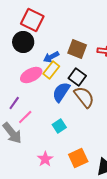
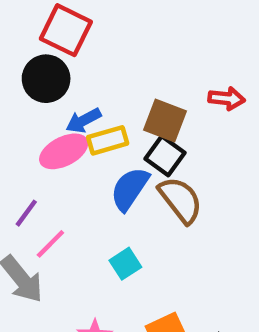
brown square: (77, 49) -> (165, 121), moved
blue arrow: (51, 57) -> (83, 121), moved
yellow rectangle: (51, 70) -> (108, 140), turned 36

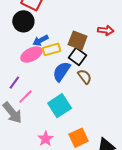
brown semicircle: (180, 200) -> (85, 77), size x0.7
cyan square: (125, 264) -> (60, 106), size x1.6

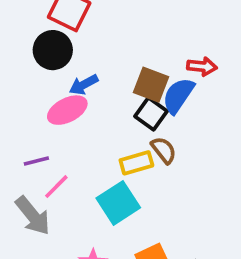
yellow rectangle: (52, 49) -> (136, 163), moved
blue semicircle: (62, 72) -> (178, 96), moved
purple line: (14, 83) -> (36, 161), turned 40

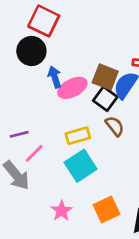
blue arrow: (84, 85) -> (55, 77), turned 100
pink ellipse: (67, 110) -> (72, 88), moved
yellow rectangle: (136, 163) -> (78, 136), moved

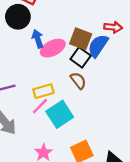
brown semicircle: (115, 126) -> (78, 81), moved
yellow rectangle: (78, 136) -> (43, 91), moved
pink line: (34, 153) -> (40, 106), moved

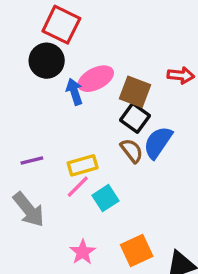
blue semicircle: (98, 46) -> (158, 142), moved
pink ellipse: (53, 48) -> (96, 79), moved
cyan square: (60, 114) -> (106, 198), size x0.7

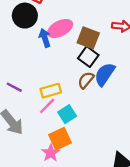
brown semicircle: (132, 151) -> (86, 80), turned -102
purple line: (32, 160) -> (14, 87), turned 42
orange square: (137, 250) -> (60, 139), moved

